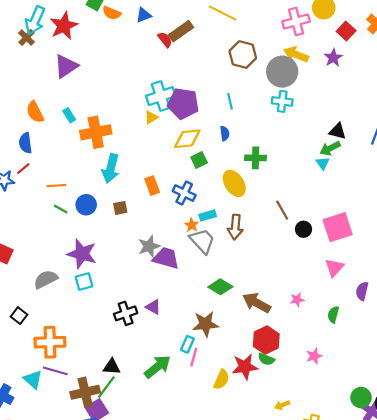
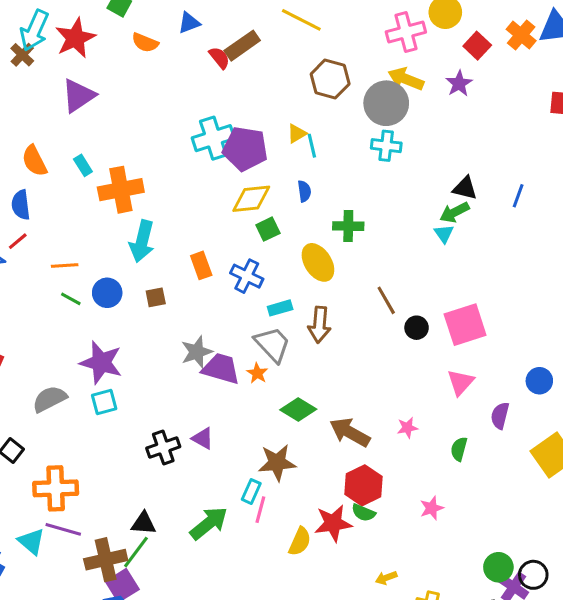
orange semicircle: (112, 13) -> (145, 43), moved
yellow triangle: (151, 117) -> (297, 134), moved
orange star: (192, 225) -> (257, 373), moved

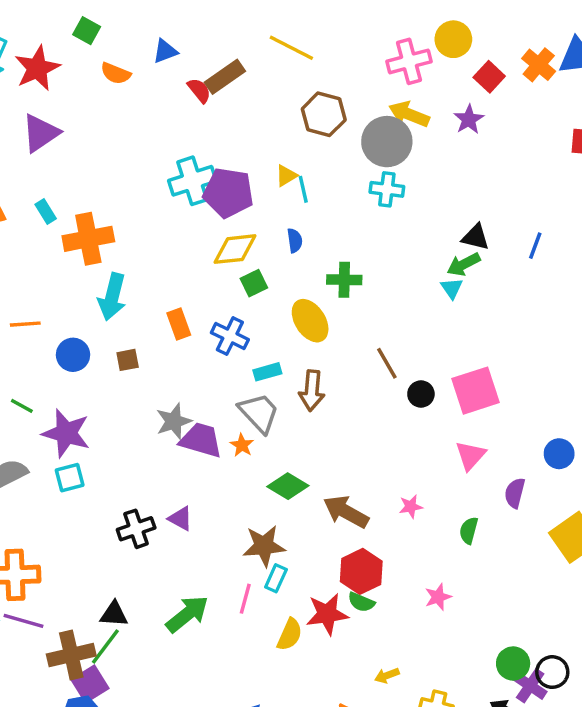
green line: (71, 299) -> (22, 406), moved
cyan rectangle: (251, 491) -> (276, 578), moved

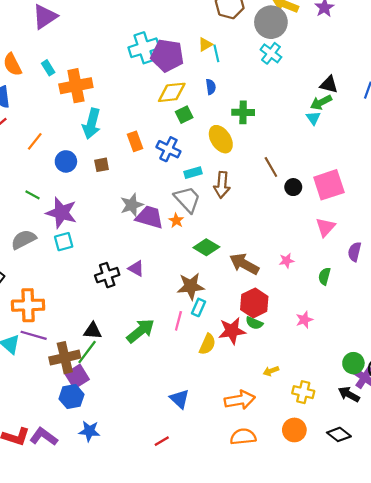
cyan cross: (387, 189) -> (271, 53), turned 30
orange line: (25, 324) -> (35, 141), turned -48

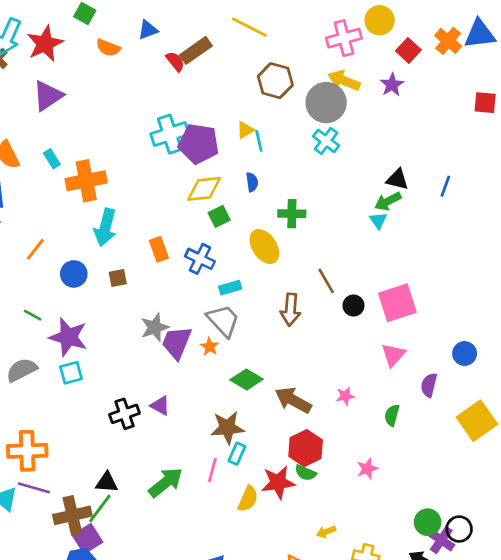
brown arrow: (222, 185) -> (290, 310), moved
purple trapezoid: (149, 217) -> (177, 343), turned -84

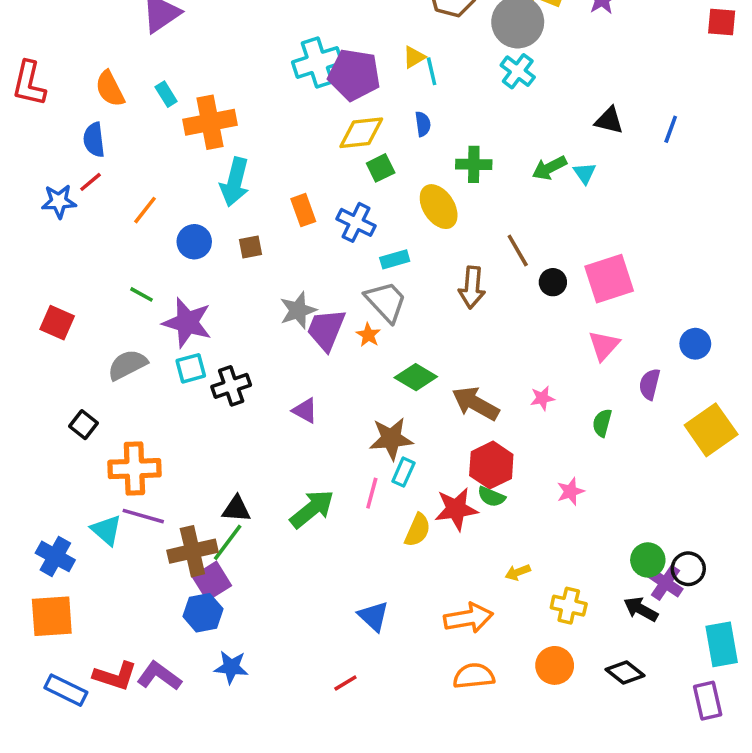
green arrow: (388, 201) -> (549, 168), moved
black cross: (125, 414) -> (231, 386), moved

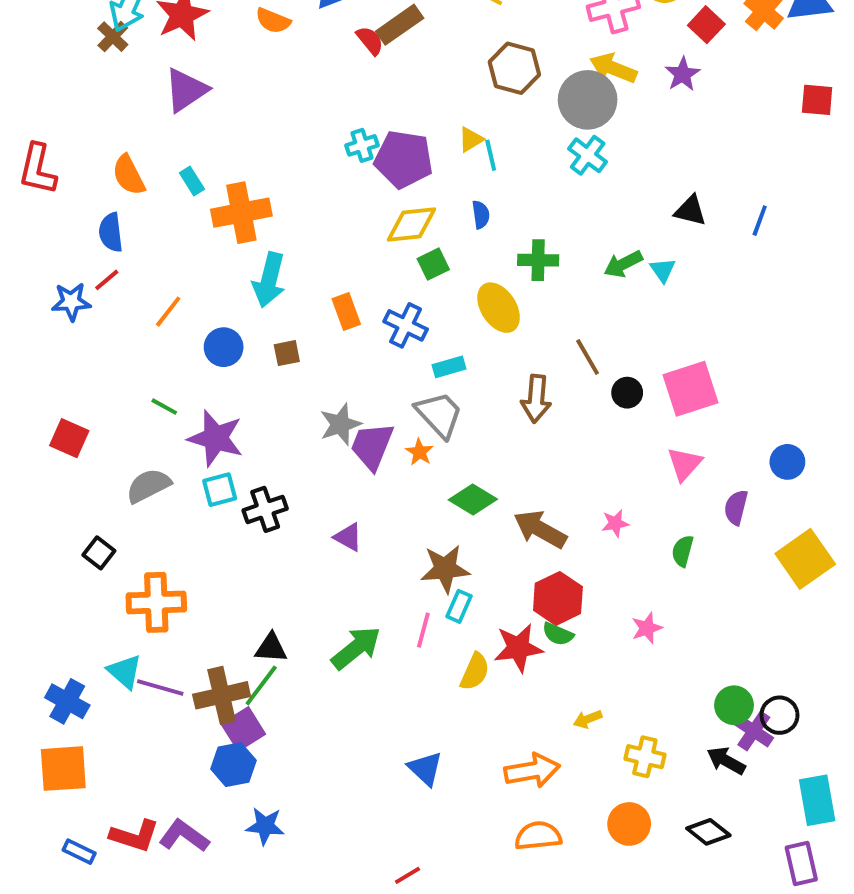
cyan cross: (317, 62) -> (362, 145), size x0.6
purple line: (143, 516) -> (160, 687), moved
red line: (345, 683) -> (408, 875), moved
blue rectangle: (66, 690) -> (79, 852), size x0.7

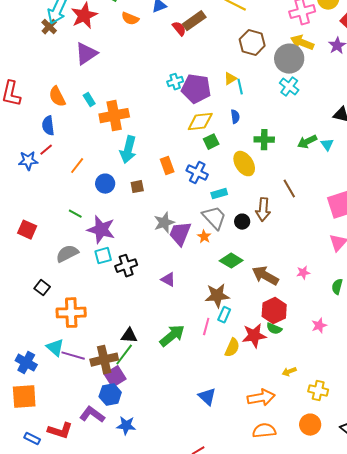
black circle: (627, 393) -> (242, 222), moved
purple L-shape: (184, 836) -> (92, 415), moved

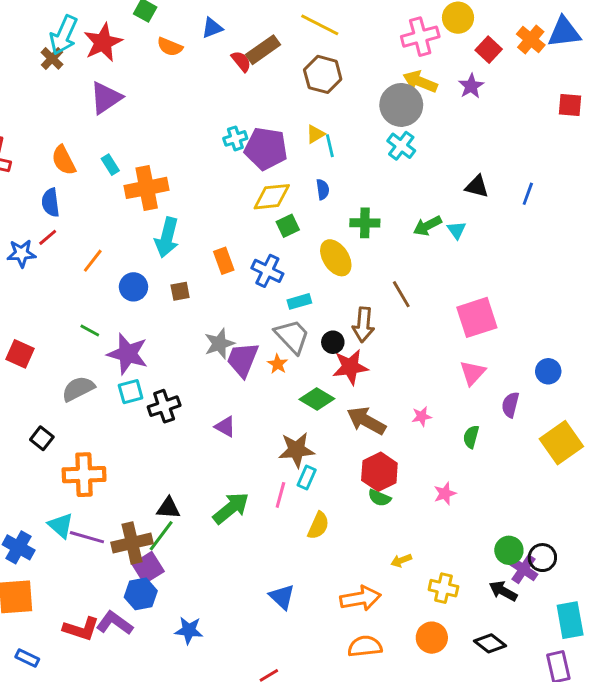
brown hexagon: (252, 43) -> (323, 74), moved
red star: (254, 336) -> (350, 367), moved
blue star: (126, 426) -> (189, 630), moved
red L-shape: (60, 431) -> (81, 629), moved

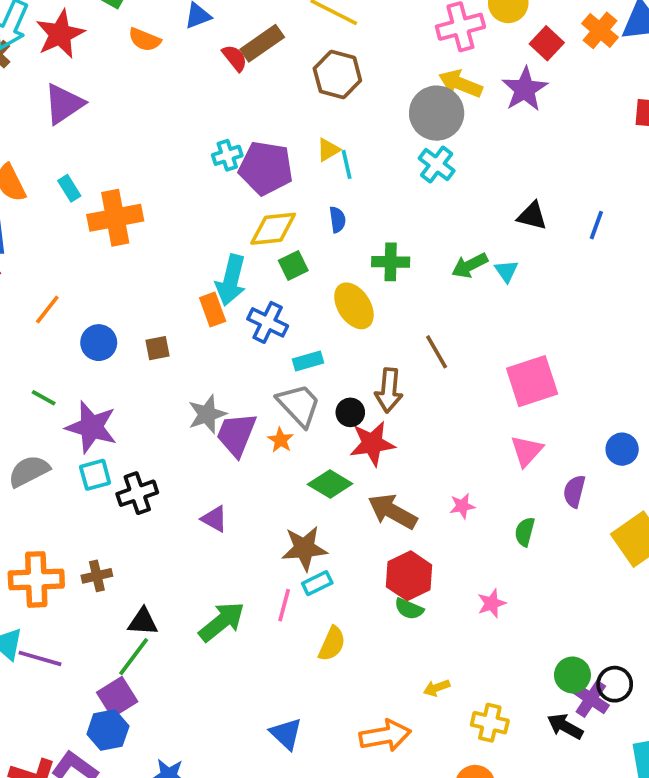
purple star: (471, 86) -> (525, 89), size x1.4
cyan arrow: (167, 237) -> (231, 280), moved
cyan rectangle: (307, 478) -> (317, 583), turned 40
brown cross: (132, 543) -> (97, 576), moved, size x0.6

